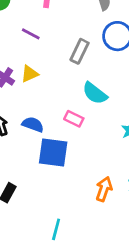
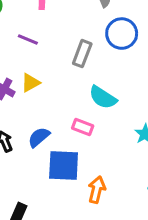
blue semicircle: (33, 124) -> (39, 137), turned -55
orange arrow: (104, 189) -> (97, 190), moved

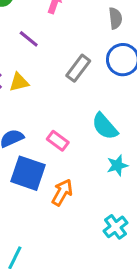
cyan semicircle: (103, 97) -> (105, 126), moved
orange arrow: (97, 190) -> (62, 192), moved

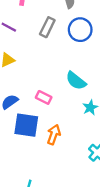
gray rectangle: (78, 68) -> (47, 27), moved

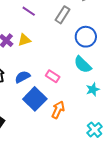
blue circle: (80, 30) -> (86, 37), moved
blue square: (26, 125) -> (35, 99), turned 30

